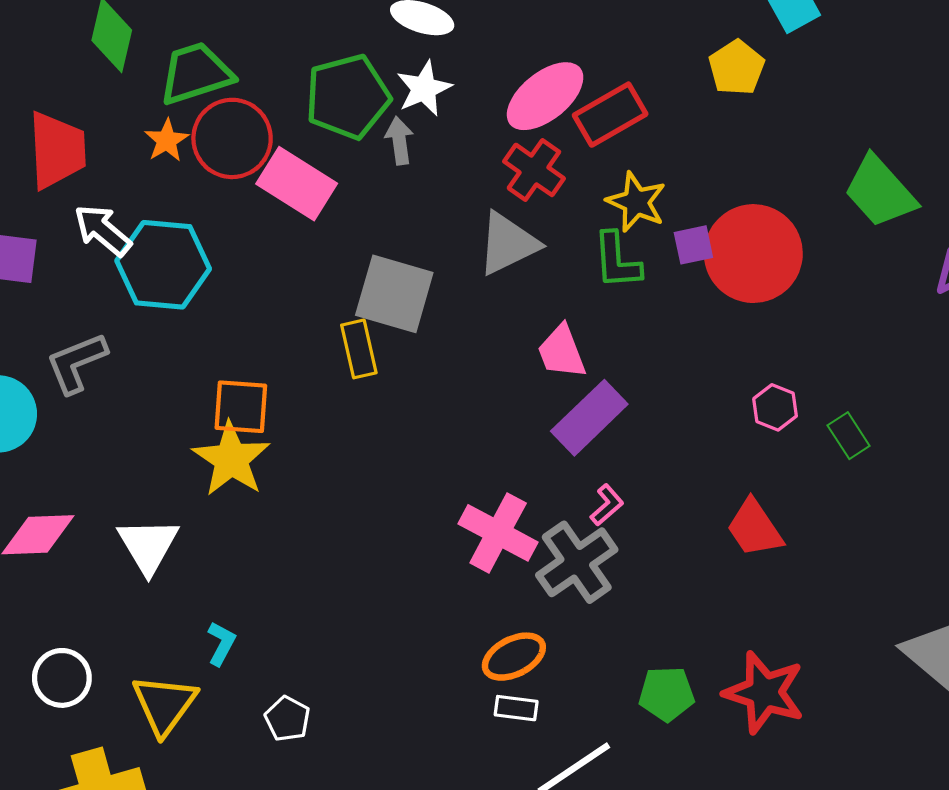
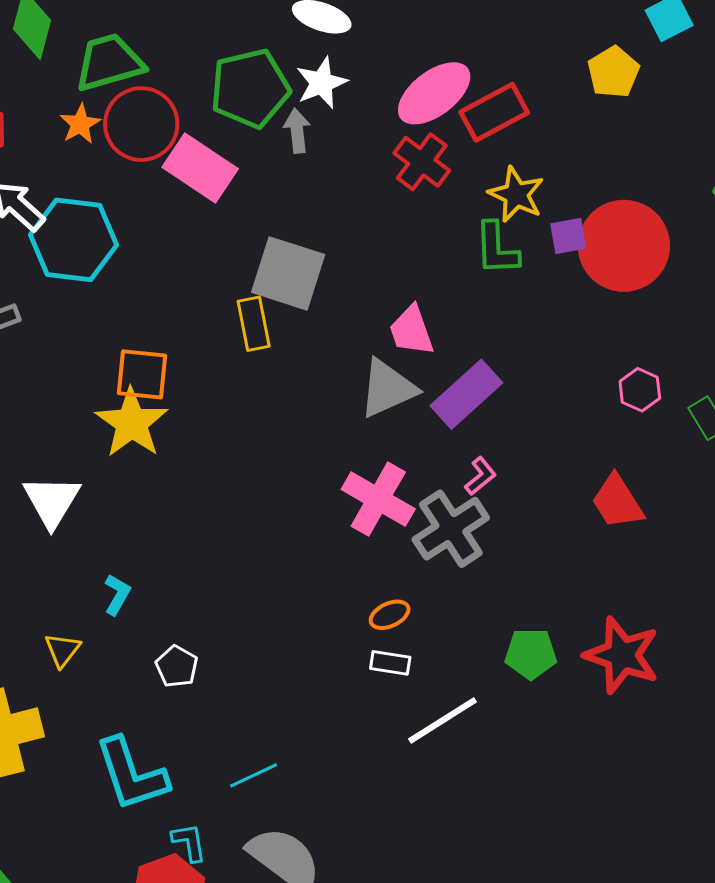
gray triangle: (508, 243) -> (388, 388), moved
pink trapezoid: (562, 352) -> (411, 331), moved
orange ellipse: (514, 657) -> (390, 615), size x0.7
yellow triangle: (164, 705) -> (62, 650), size x0.6

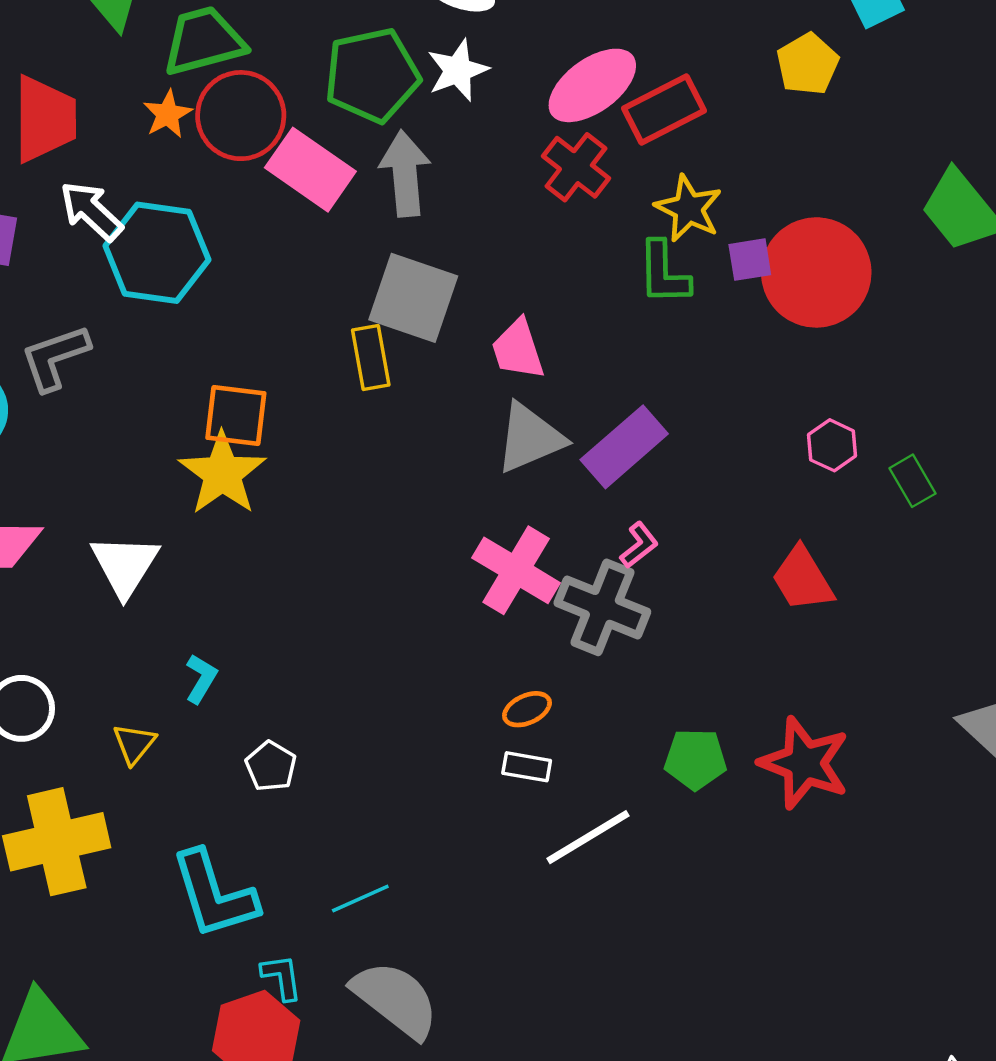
gray arrow: (297, 131) -> (405, 174), moved, size x1.6
pink trapezoid: (411, 331) -> (518, 349), moved
gray cross: (451, 529) -> (602, 607), turned -36

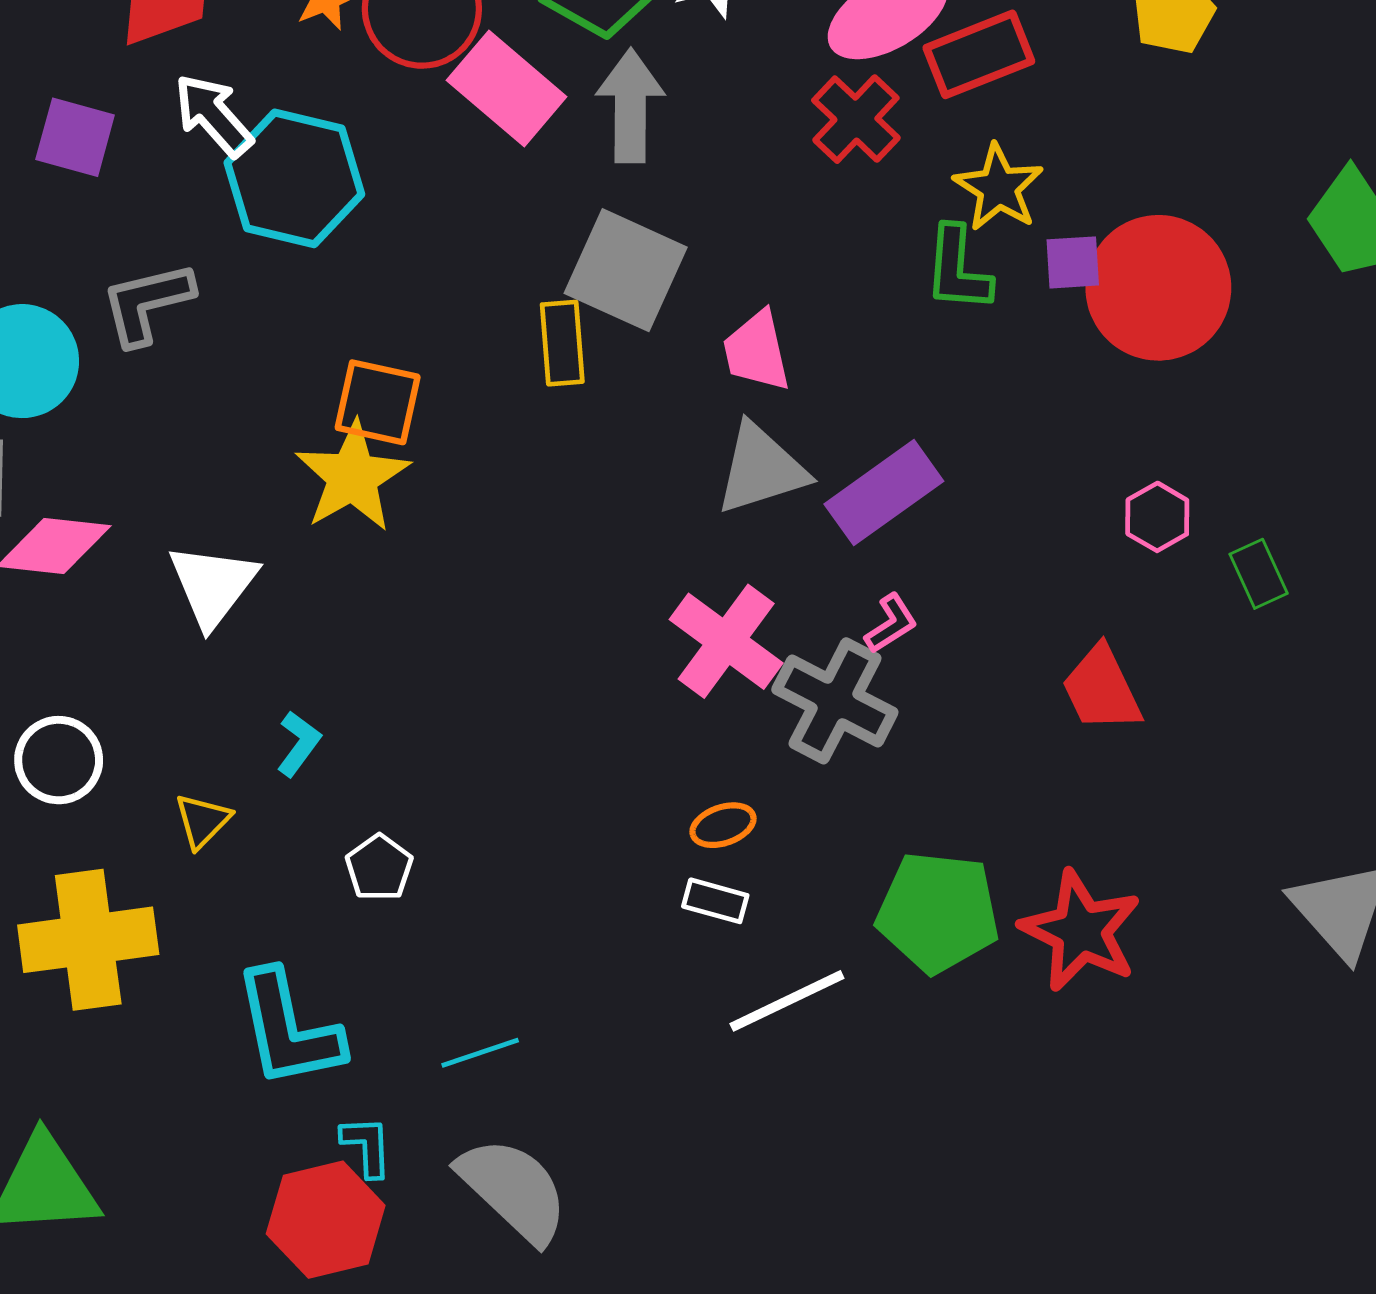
green pentagon: (695, 759) -> (938, 912), size x1.5

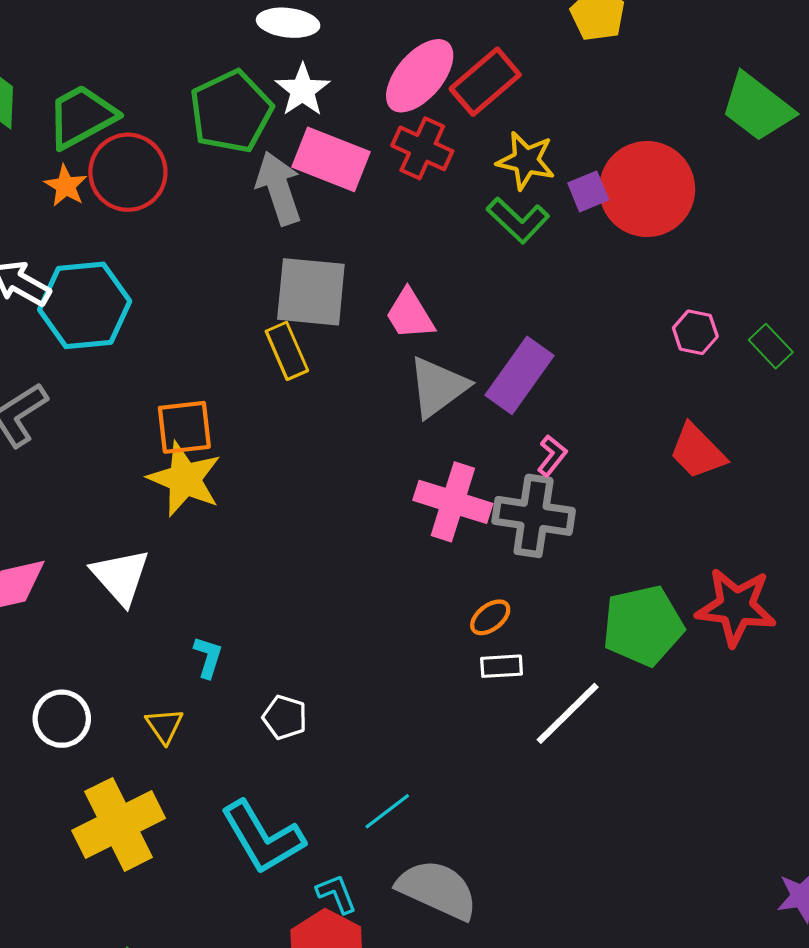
pink rectangle: (507, 88) -> (331, 159), moved
green L-shape: (958, 269) -> (518, 220), turned -32

